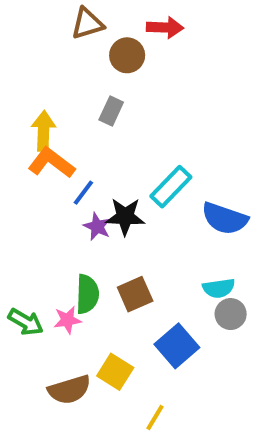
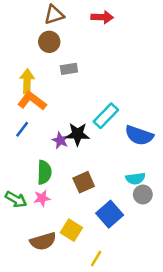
brown circle: (127, 55) -> (49, 42), moved
gray rectangle: (111, 111) -> (69, 69), turned 56
blue line: (83, 193) -> (22, 129), moved
green semicircle: (87, 294) -> (44, 172), moved

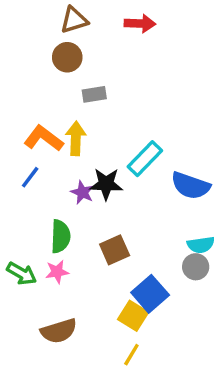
yellow arrow: (27, 81) -> (76, 138), moved
cyan semicircle: (135, 178) -> (201, 245), moved
yellow square: (71, 230) -> (133, 316), moved

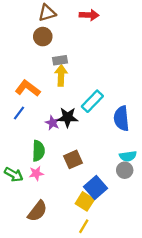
yellow arrow: (76, 138) -> (61, 75), moved
blue semicircle: (191, 186) -> (121, 118), turned 65
brown semicircle: (59, 331) -> (37, 211), turned -35

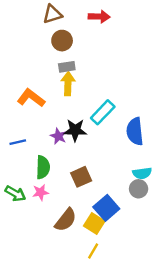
brown circle: (43, 37) -> (62, 41), moved
blue line: (19, 113) -> (18, 142), moved, turned 40
brown semicircle: (37, 211) -> (66, 220), moved

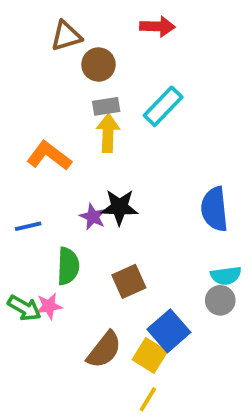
brown triangle: (52, 14) -> (66, 36), moved
cyan rectangle: (103, 112) -> (163, 106), moved
pink star: (41, 192) -> (49, 306), moved

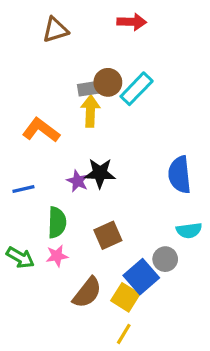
brown circle: (98, 65) -> (108, 82), moved
gray circle: (220, 300) -> (165, 259), moved
pink star: (49, 306) -> (57, 256), moved

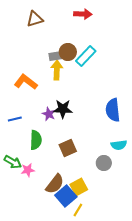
pink star: (57, 256) -> (28, 170), moved
blue square: (141, 277) -> (66, 196), moved
yellow square: (125, 297) -> (79, 187), turned 30

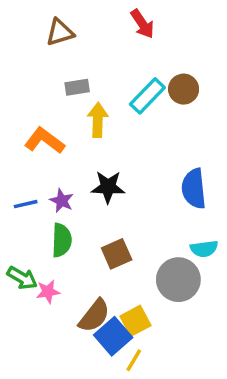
red arrow: (83, 14) -> (142, 24), turned 54
brown circle: (68, 52) -> (184, 89), moved
gray rectangle: (56, 56) -> (77, 87), moved
purple star: (49, 114) -> (62, 201), moved
gray circle: (104, 163) -> (178, 280), size x1.6

